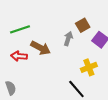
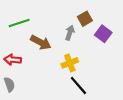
red arrow: (19, 56) -> (13, 60), moved
yellow cross: (89, 67) -> (70, 63), moved

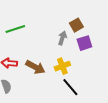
purple square: (103, 34) -> (84, 43), moved, turned 35
brown arrow: (41, 42) -> (35, 67), moved

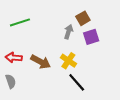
yellow cross: (62, 66) -> (68, 61), turned -35

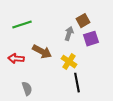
brown arrow: (41, 62) -> (42, 52), moved
gray semicircle: (11, 81) -> (27, 89), moved
black line: (77, 82) -> (77, 83), turned 30

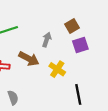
gray arrow: (69, 34) -> (47, 40), moved
black line: (77, 83) -> (78, 94), moved

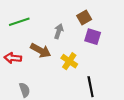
purple square: (80, 45) -> (93, 37), turned 35

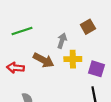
purple square: (93, 37) -> (97, 69), moved
yellow cross: (69, 61) -> (73, 59), moved, turned -35

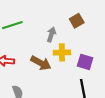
brown arrow: (44, 60) -> (41, 63), moved

